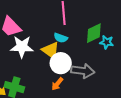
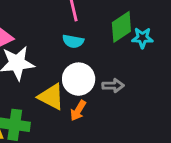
yellow triangle: (51, 50) -> (51, 97), moved
gray arrow: (83, 71) -> (113, 86), size x0.6

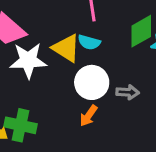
yellow triangle: (51, 97) -> (66, 48), moved

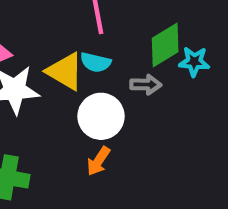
gray arrow: (128, 92) -> (146, 85), moved

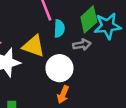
cyan semicircle: (96, 62) -> (59, 29), moved, turned -90
cyan star: (194, 62) -> (108, 26), size x1.5

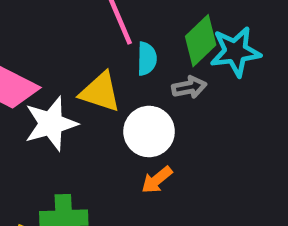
orange arrow: (63, 95) -> (157, 180), turned 30

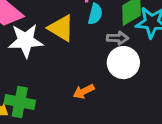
white circle: (149, 132) -> (123, 63), moved

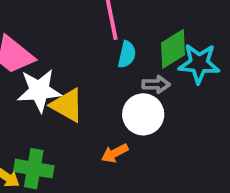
yellow triangle: (61, 28) -> (67, 105), moved
white circle: (123, 63) -> (143, 114), moved

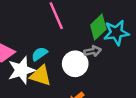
cyan semicircle: (127, 54) -> (39, 54), moved, turned -126
white circle: (143, 114) -> (75, 64), moved

